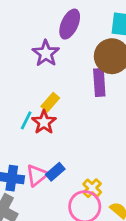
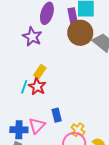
purple rectangle: (99, 83) -> (73, 18), moved
blue rectangle: (55, 172) -> (57, 115), moved, turned -56

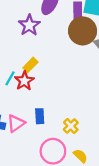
yellow cross: (78, 130) -> (71, 126), moved

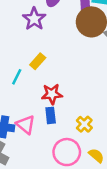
red star: (24, 81) -> (52, 94), moved, turned 30
pink triangle: (16, 123) -> (26, 125), turned -42

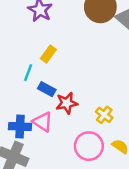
red star: (52, 94) -> (67, 103), moved
blue rectangle: (51, 115) -> (47, 89), moved, turned -49

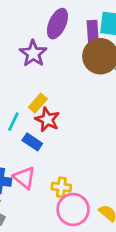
red star: (67, 103) -> (47, 120), moved, turned 30
yellow cross: (104, 115) -> (61, 187), moved, turned -36

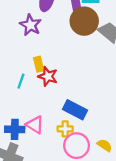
yellow rectangle: (38, 103) -> (39, 64), turned -48
blue rectangle: (32, 142) -> (75, 110), moved, size x1.5

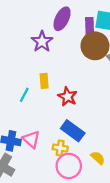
red star: (48, 76) -> (68, 97), moved
yellow semicircle: (105, 145) -> (98, 158), moved

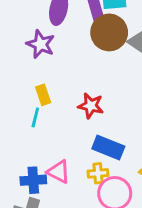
yellow rectangle: (44, 81) -> (43, 95), moved

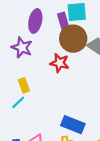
red star: (91, 106) -> (60, 63), moved
cyan line: (35, 117) -> (18, 102), turned 32

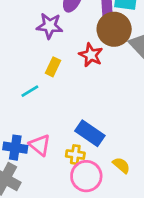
purple star: (22, 48) -> (50, 26), turned -30
yellow rectangle: (24, 85) -> (53, 67), moved, turned 32

